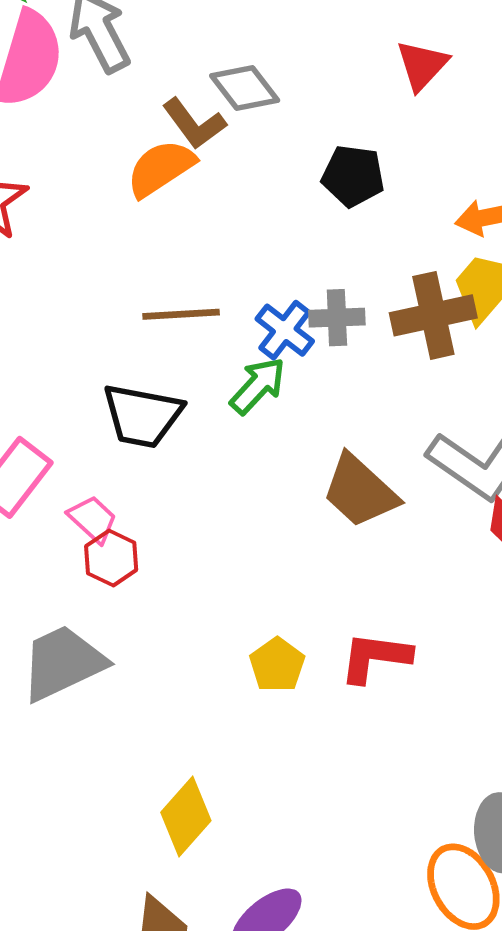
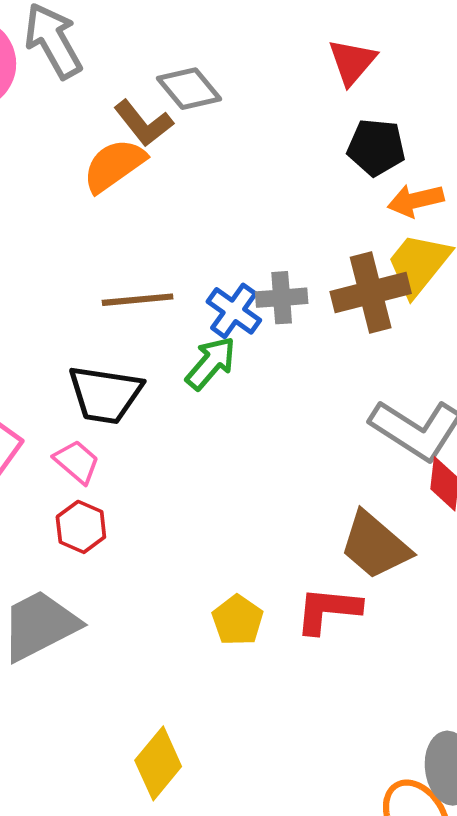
black pentagon: (353, 176) -> (376, 147), moved
brown trapezoid: (360, 491) -> (375, 546), moved
pink trapezoid: (93, 519) -> (77, 462), moved

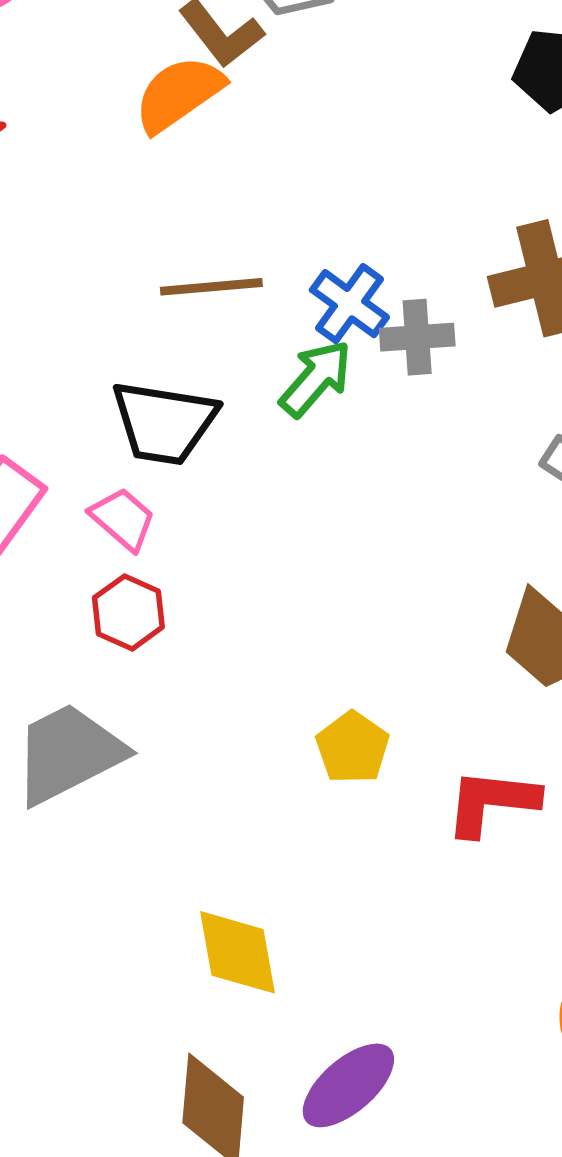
gray cross: (282, 298) -> (417, 337), moved
red L-shape: (328, 610) -> (492, 802), moved
yellow diamond: (158, 763) -> (238, 952), turned -50

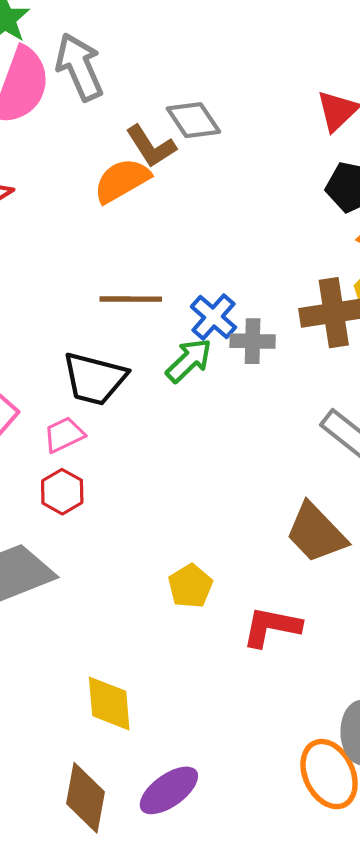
pink trapezoid: (123, 519) -> (64, 435), turned -72

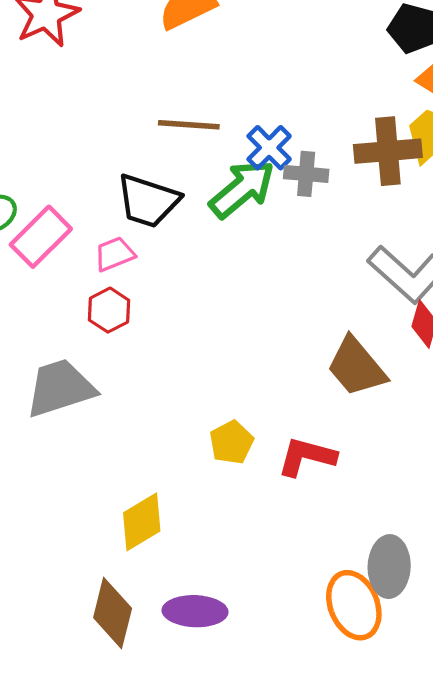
green arrow: (189, 360) -> (242, 189), size x1.4
yellow pentagon: (190, 586) -> (231, 442), moved
yellow diamond: (109, 704) -> (142, 522), turned 60
purple ellipse: (169, 790) -> (195, 611), turned 34

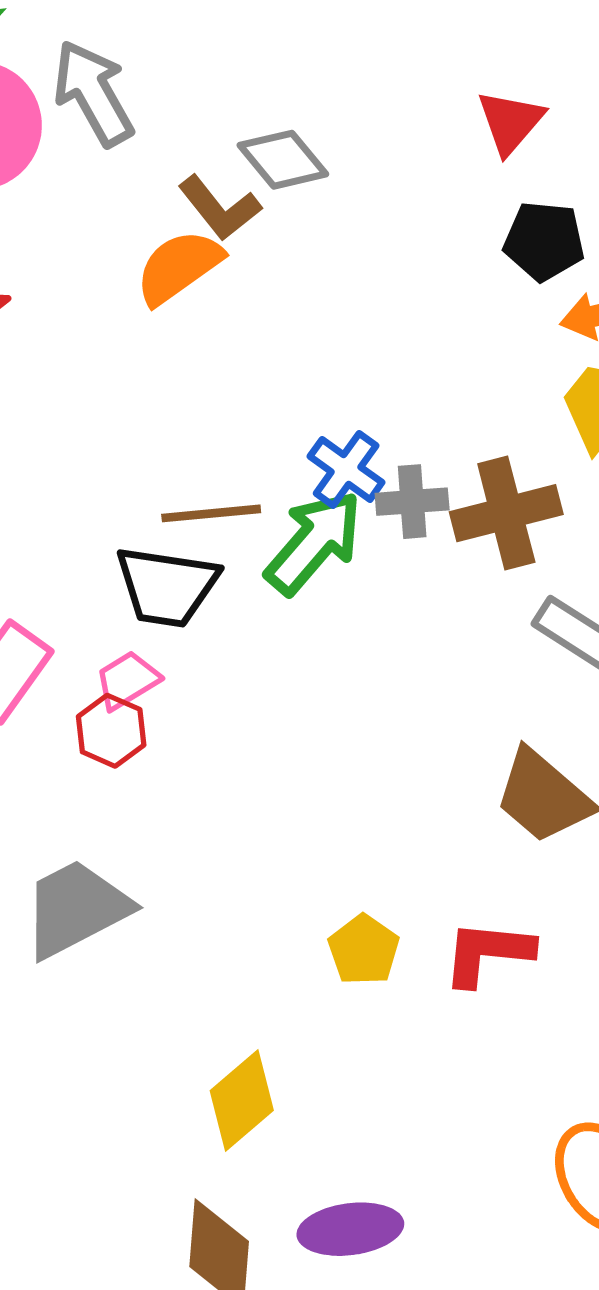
brown line: (189, 125) -> (211, 513), moved
brown cross: (388, 151) -> (506, 513), moved
red hexagon: (109, 310) -> (111, 731), moved

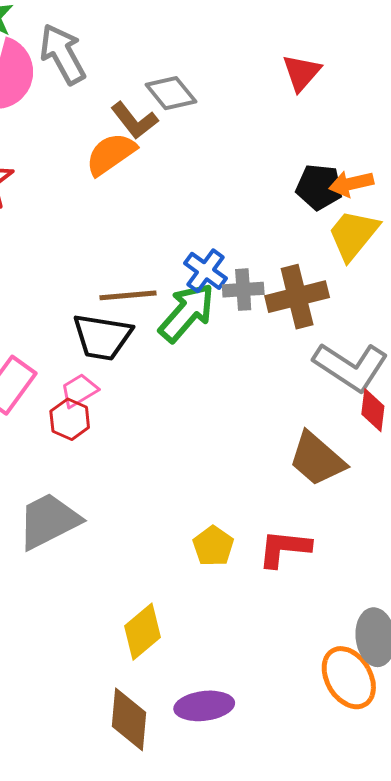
black pentagon: (544, 241) -> (319, 187), moved

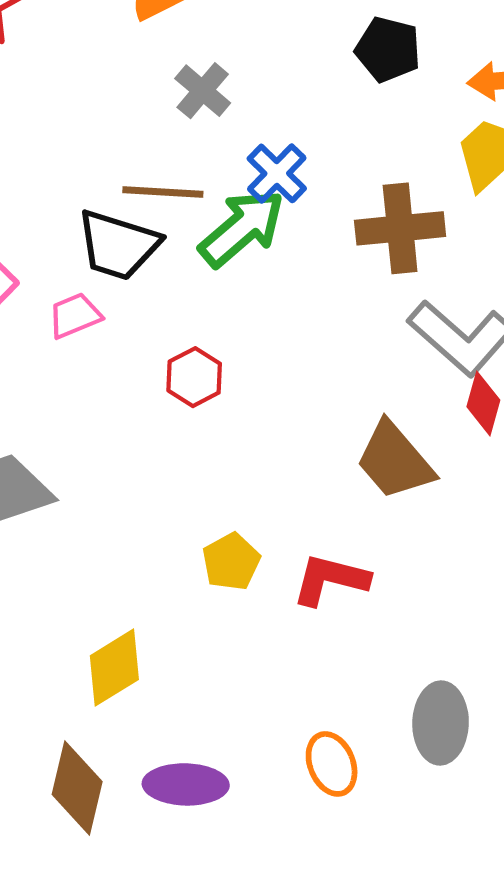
black pentagon: (319, 187) -> (388, 49), moved
gray cross: (243, 290) -> (203, 91), moved, turned 36
red hexagon: (70, 419) -> (194, 377), moved
orange ellipse: (349, 678) -> (332, 764), moved, size x0.7

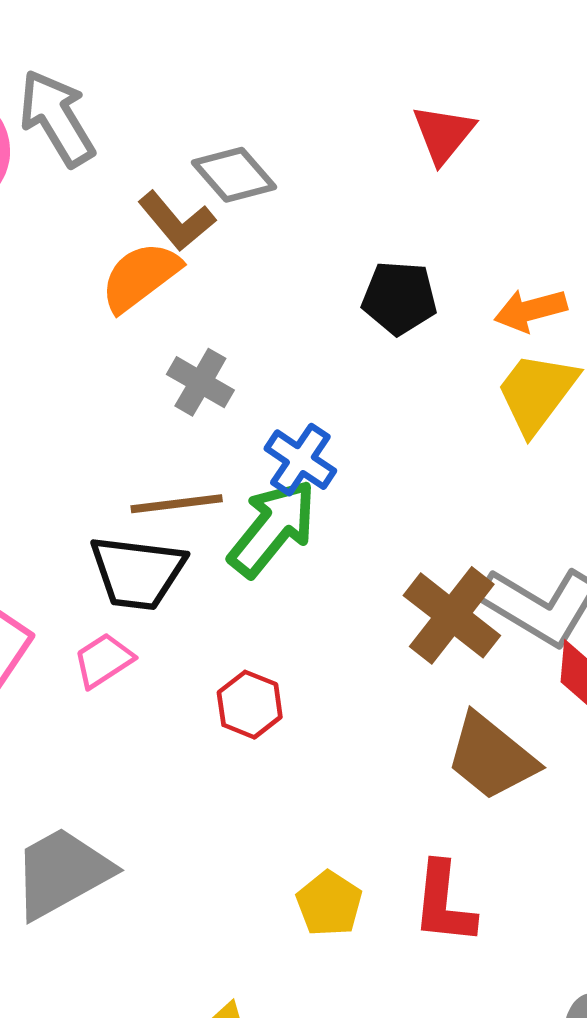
brown cross: (400, 228) -> (452, 615), moved, turned -36
red L-shape: (330, 580) -> (444, 903), turned -88

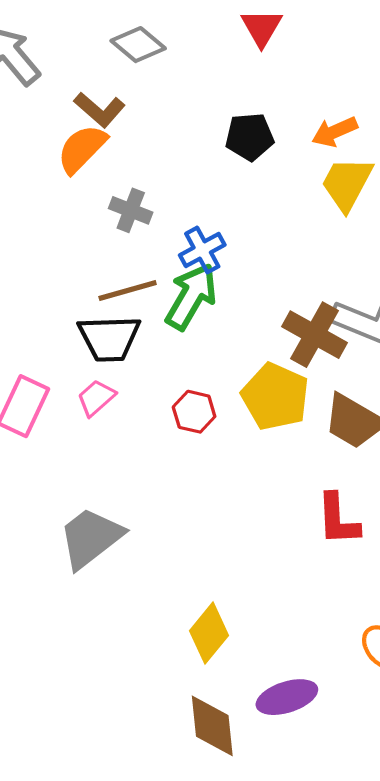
gray diamond: (234, 175) -> (138, 45), moved
blue cross: (300, 460) -> (202, 250), turned 36
yellow pentagon: (329, 904) -> (275, 397), moved, size x1.6

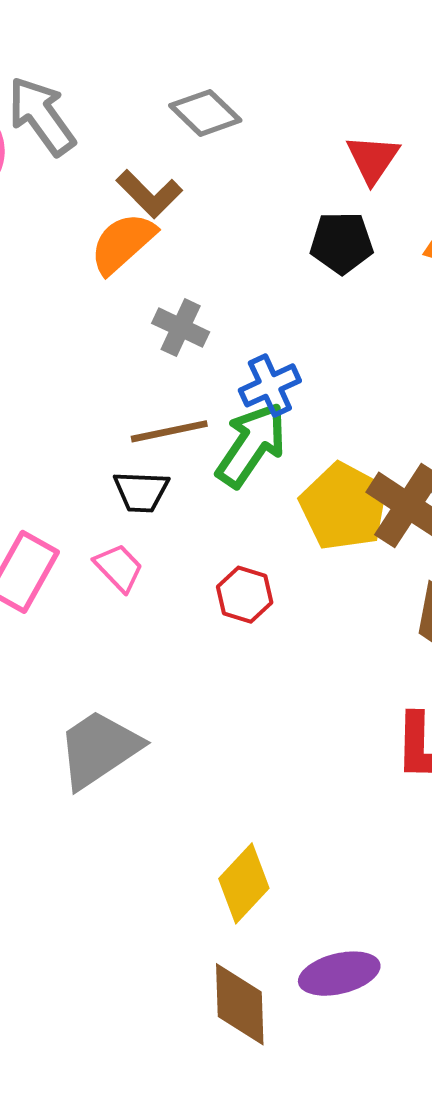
red triangle: (261, 28) -> (373, 159), moved
black trapezoid: (109, 338) -> (141, 492), size x0.7
yellow pentagon: (275, 397) -> (344, 507), moved
pink trapezoid: (96, 398) -> (119, 568), turned 84

